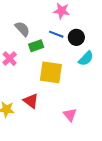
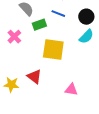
black circle: (76, 37) -> (86, 17), moved
pink triangle: (70, 115) -> (71, 90), turned -40

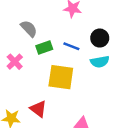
blue line: (58, 14) -> (71, 46), moved
cyan semicircle: (86, 37) -> (100, 62), turned 35

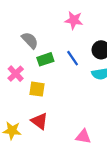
blue line: (71, 46) -> (73, 58), turned 35
yellow square: (61, 77) -> (37, 89), moved, size x0.6

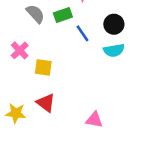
green rectangle: (45, 59) -> (63, 15), moved

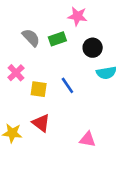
black circle: (114, 24) -> (93, 48), moved
blue line: (82, 33) -> (67, 85), moved

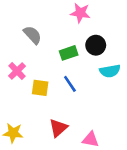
green rectangle: (57, 39) -> (69, 53), moved
red triangle: (41, 123) -> (58, 128), moved, turned 42

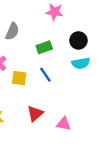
gray semicircle: (32, 35) -> (12, 31), turned 66
black circle: (96, 45) -> (78, 40), moved

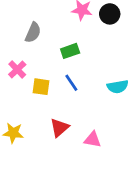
black circle: (78, 40) -> (110, 14), moved
cyan semicircle: (81, 63) -> (118, 87), moved

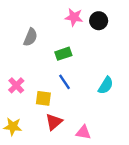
pink cross: (17, 69) -> (16, 85), moved
yellow square: (41, 87) -> (43, 98), moved
cyan semicircle: (118, 87) -> (106, 85), turned -48

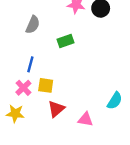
blue line: (65, 82) -> (30, 64), moved, turned 49
pink cross: (16, 85) -> (23, 88), moved
cyan semicircle: (106, 85) -> (115, 101), moved

